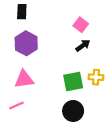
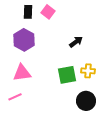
black rectangle: (22, 12) -> (28, 12), moved
pink square: (81, 25) -> (48, 12), moved
black circle: (73, 111) -> (86, 101), moved

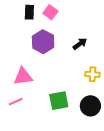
purple hexagon: (24, 40) -> (43, 42), moved
green square: (67, 75) -> (59, 101), moved

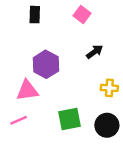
pink square: (50, 12) -> (82, 15), moved
purple hexagon: (43, 42) -> (46, 64), moved

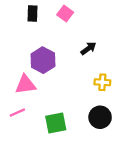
pink square: (82, 15) -> (65, 13), moved
green square: (70, 119) -> (56, 123), moved

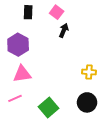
black arrow: (88, 48) -> (64, 30), moved, turned -32
purple hexagon: (43, 60) -> (18, 45), moved
green square: (56, 123) -> (48, 107), turned -30

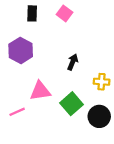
black arrow: (64, 30) -> (73, 62), moved
pink triangle: (22, 74) -> (40, 91), moved
green square: (48, 107) -> (71, 104), moved

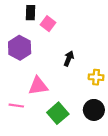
pink square: (65, 13) -> (48, 24), moved
green square: (71, 104) -> (58, 113), moved
pink line: (17, 112) -> (16, 106), turned 32

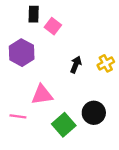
yellow cross: (96, 77) -> (106, 63), moved, turned -32
black circle: (94, 110) -> (94, 113), moved

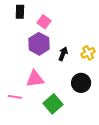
black rectangle: (34, 14) -> (20, 12), moved
purple hexagon: (22, 53) -> (39, 44), moved
black circle: (94, 113) -> (81, 83), moved

